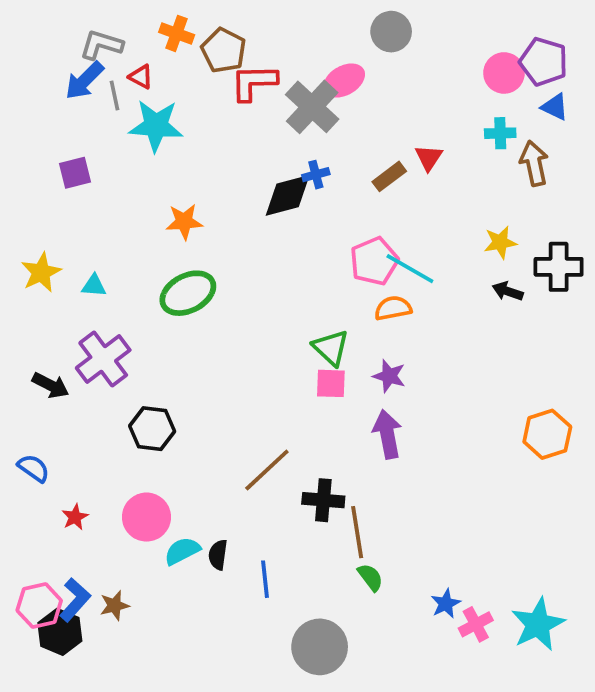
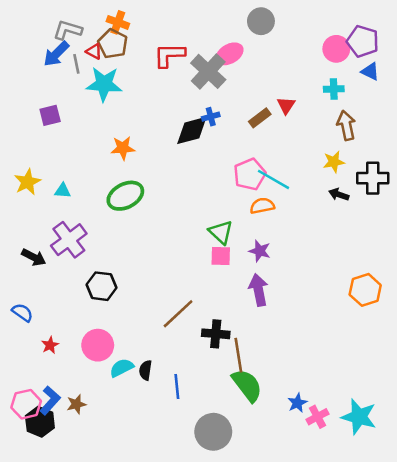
brown pentagon: (224, 50) -> (113, 44), moved
brown arrow: (534, 163) -> (346, 125), moved
green semicircle: (370, 577) -> (247, 385), size x1.8
cyan star: (538, 624) -> (359, 417), turned -30

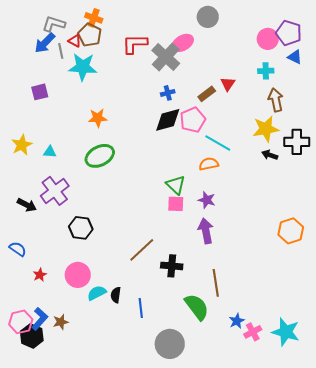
black diamond: (192, 130) -> (168, 120), moved
yellow star: (334, 162) -> (266, 129), size x1.5
pink pentagon: (250, 174) -> (193, 120), moved
brown line: (238, 355) -> (216, 283), moved

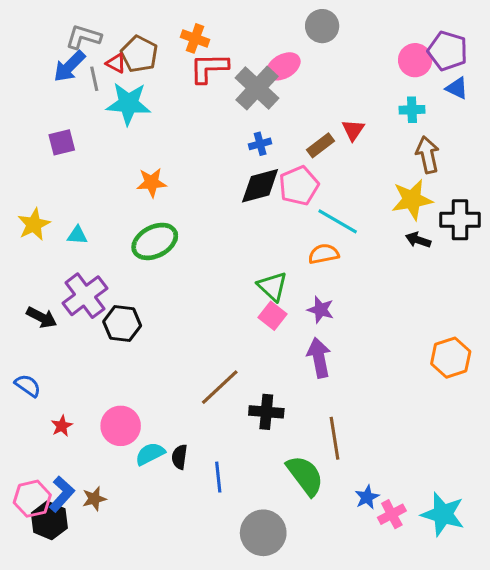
orange cross: (94, 18) -> (195, 38), moved
pink square: (176, 204) -> (272, 316), turned 36
black hexagon: (81, 228) -> (122, 324), moved

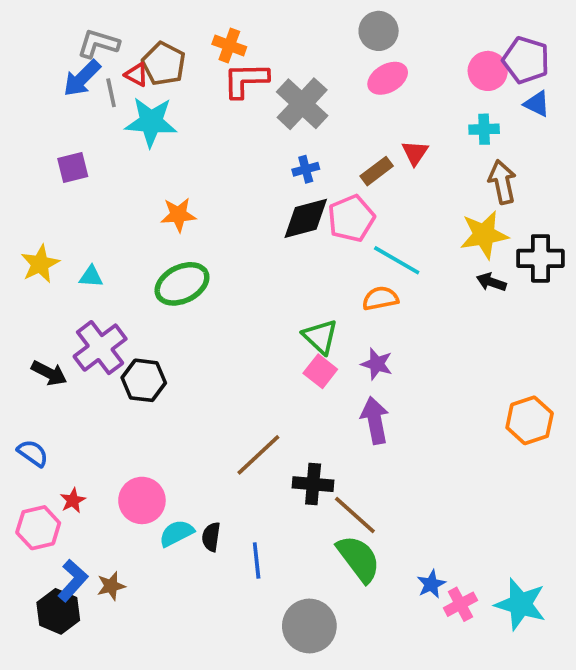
pink ellipse: (283, 66) -> (388, 78), moved
brown line: (334, 438) -> (355, 515), moved, turned -39
pink hexagon: (32, 499) -> (38, 528), moved

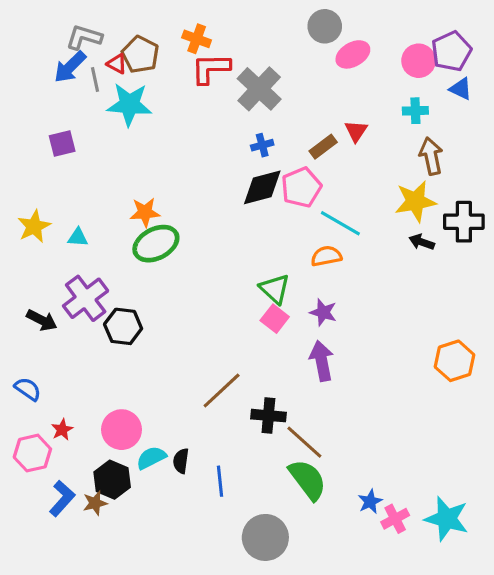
purple pentagon: (526, 60) -> (451, 51), turned 30
pink ellipse: (388, 78) -> (353, 54), moved
orange star: (178, 215) -> (145, 212), moved
black hexagon: (58, 611) -> (112, 480), moved

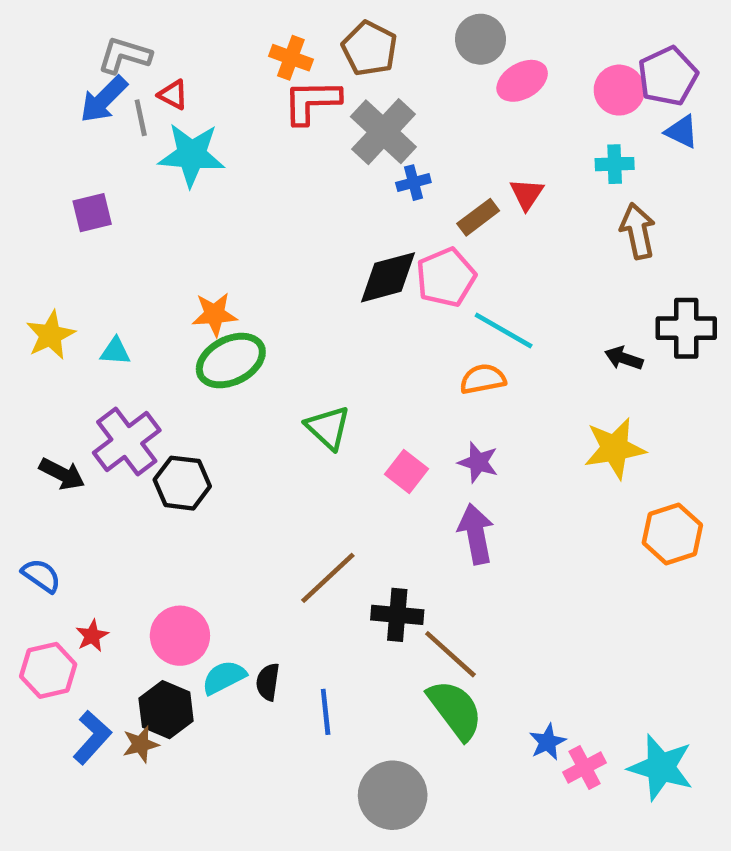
brown pentagon: (140, 54) -> (370, 48), moved
blue cross: (262, 145) -> (413, 183), moved
yellow star: (415, 201) -> (615, 448), moved
green triangle: (275, 289) -> (328, 428), moved

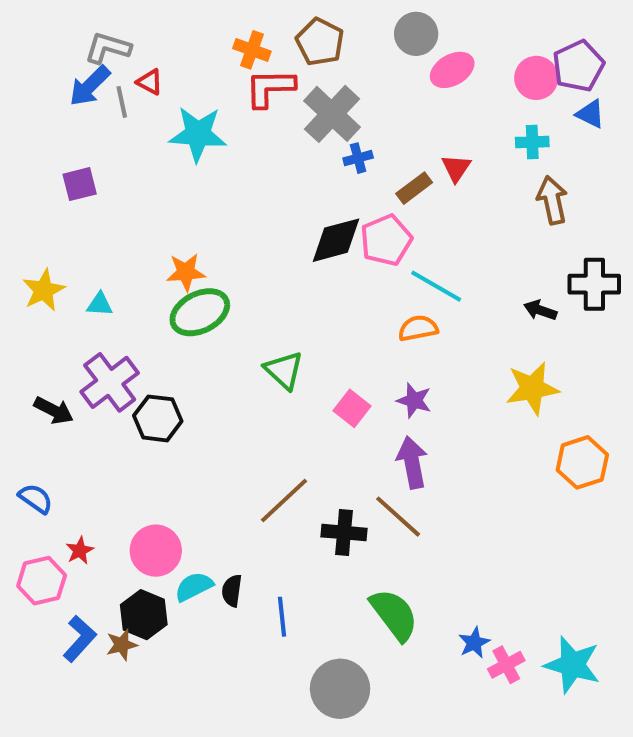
cyan star: (192, 155) -> (198, 134), moved
brown line: (450, 654) -> (398, 517), moved

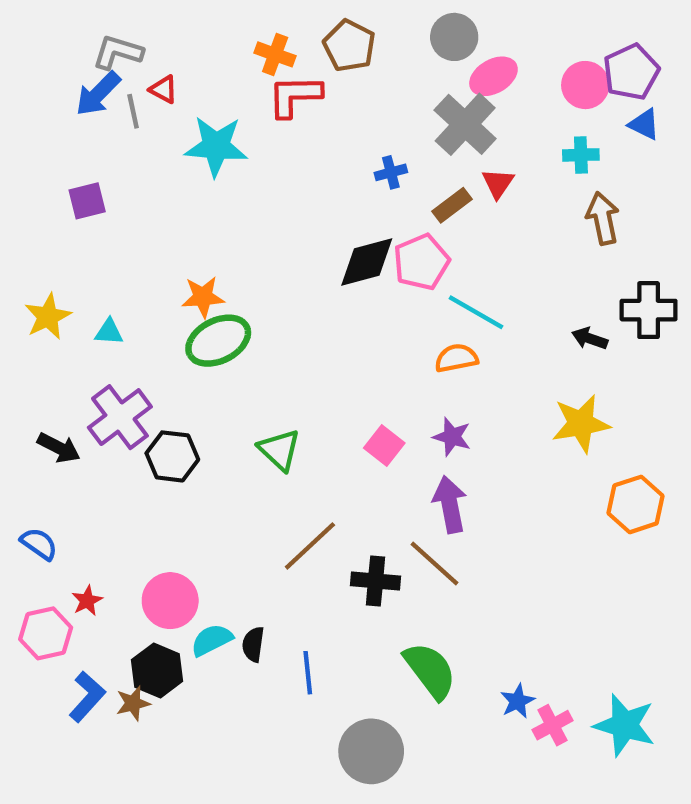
gray cross: (332, 114) -> (465, 124), moved
green triangle: (284, 370) -> (279, 450), moved

